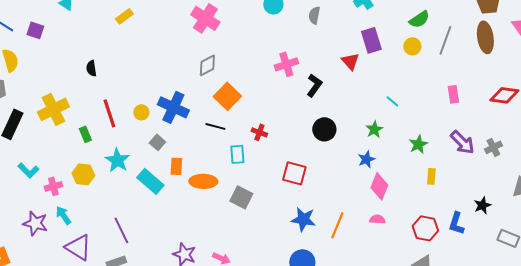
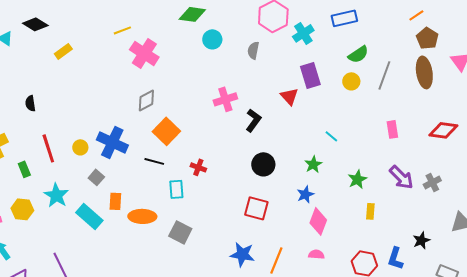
red square: (294, 173) -> (256, 208), moved

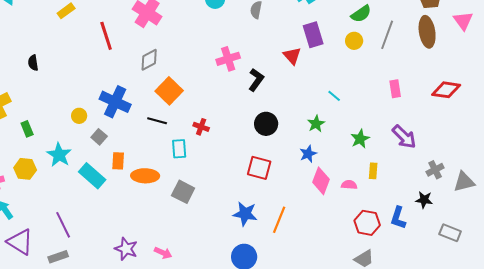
yellow circle: (80, 147) -> (79, 116), moved
red line: (48, 148) -> (106, 36), moved
gray cross: (432, 182) -> (435, 170), moved
black star: (421, 240) -> (424, 200), turned 30
pink semicircle: (316, 254) -> (349, 185), moved

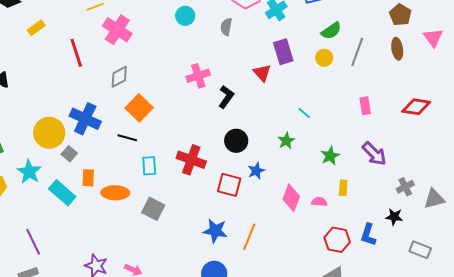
brown ellipse: (427, 32) -> (397, 49), size x0.7
yellow circle: (79, 116) -> (49, 133), size x2.0
red cross: (201, 127) -> (191, 160), moved, size x1.8
blue star: (308, 154) -> (256, 171), moved

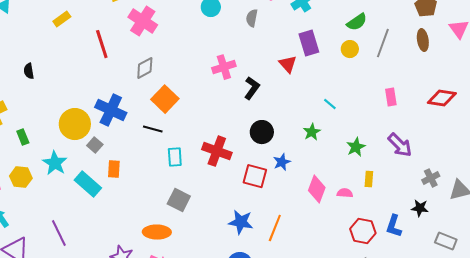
orange ellipse: (115, 193) -> (157, 232), moved

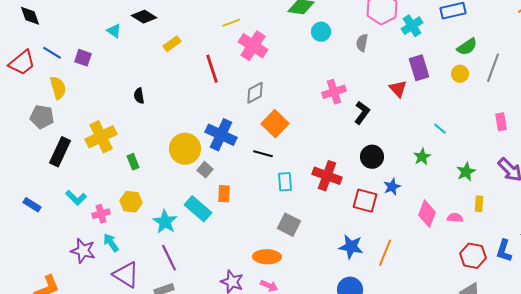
cyan star: (55, 163) -> (165, 222), moved

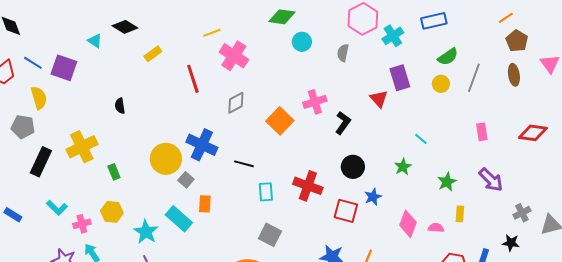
purple square: (83, 58) -> (64, 68), size x1.5
orange square: (275, 124) -> (280, 121), moved

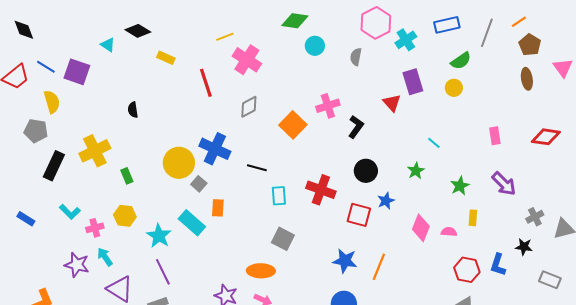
yellow rectangle: (153, 54) -> (166, 58), turned 60
gray line: (474, 78) -> (487, 33), moved

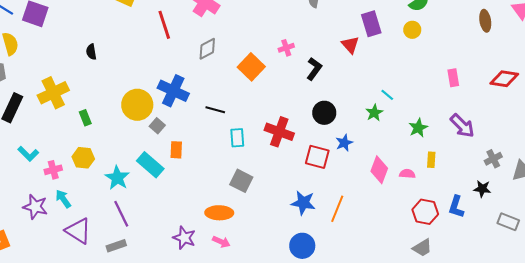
pink cross: (328, 106) -> (286, 48), size x0.7
cyan line: (434, 143) -> (387, 95), moved

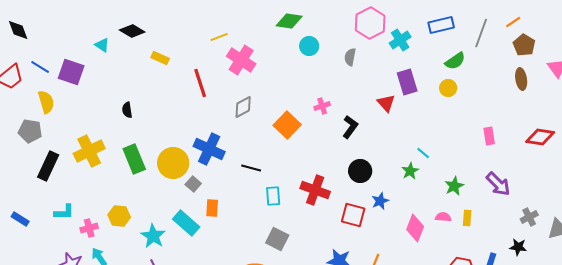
green rectangle: (85, 118) -> (134, 159), moved, size x1.8
cyan L-shape: (28, 154) -> (64, 212), turned -45
pink semicircle: (407, 174) -> (443, 217), moved

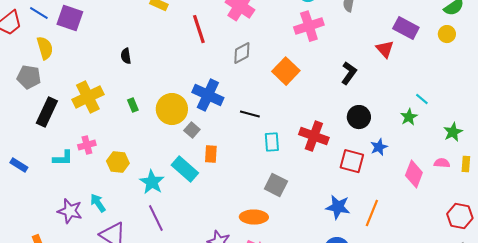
purple rectangle: (407, 82) -> (406, 28), turned -45
pink cross: (322, 106) -> (309, 26), moved, size x1.8
green rectangle: (134, 159) -> (133, 105), size x0.5
pink cross: (89, 228) -> (87, 145), moved

